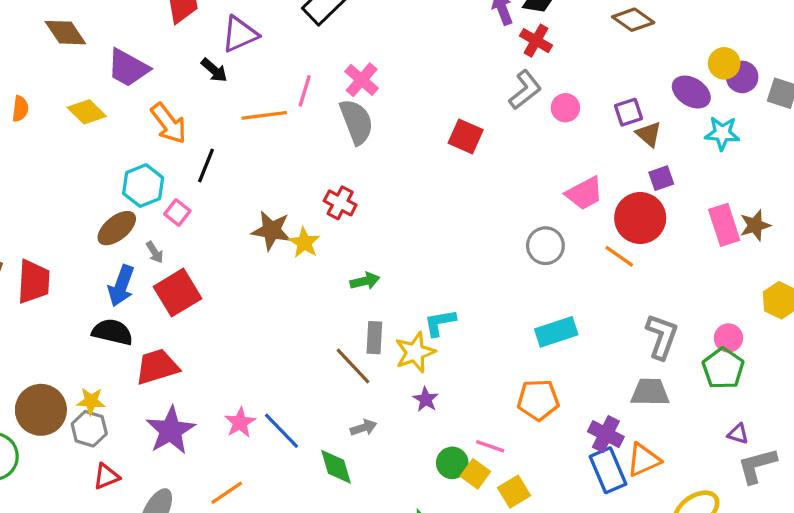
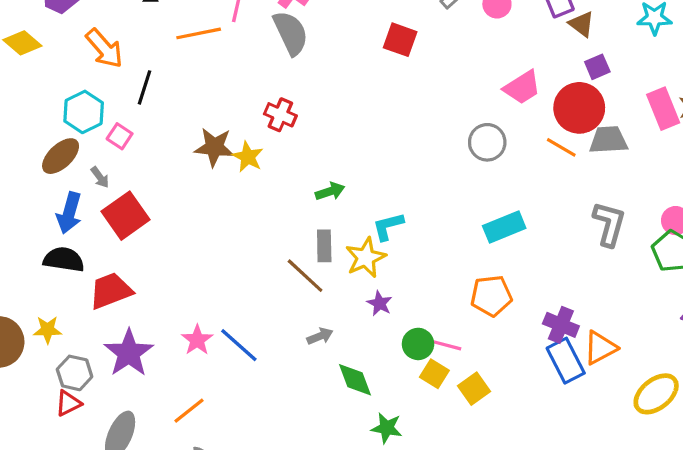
green arrow: (365, 281) -> (330, 191), moved
gray trapezoid: (650, 392) -> (608, 140), moved
gray hexagon: (89, 429) -> (75, 373), moved
green circle: (452, 463) -> (418, 344), moved
green diamond: (336, 467) -> (355, 380), moved

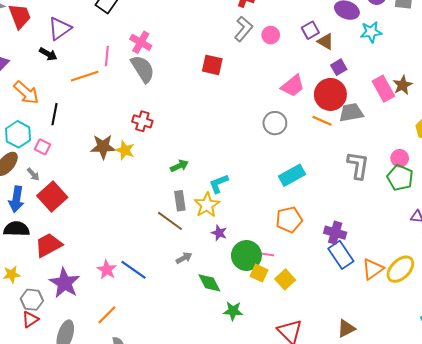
green circle: (418, 344) -> (246, 256), size x1.5
orange triangle: (600, 348) -> (373, 269), moved

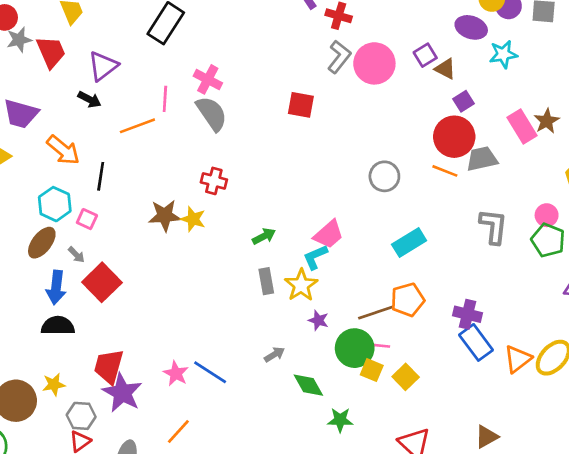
pink circle: (271, 35) -> (374, 63), size x1.8
pink trapezoid: (293, 86) -> (329, 234), moved
brown line: (170, 221) -> (376, 313), moved, turned -52
red trapezoid: (49, 245) -> (109, 366), moved, turned -44

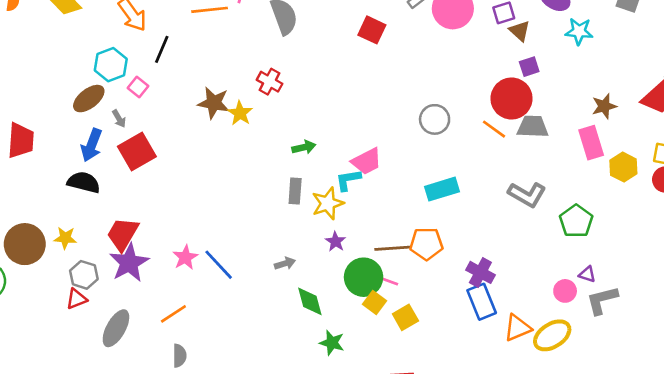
pink rectangle: (522, 126) -> (591, 143), moved
pink circle: (547, 215) -> (565, 291), moved
gray L-shape: (493, 226) -> (527, 194), turned 99

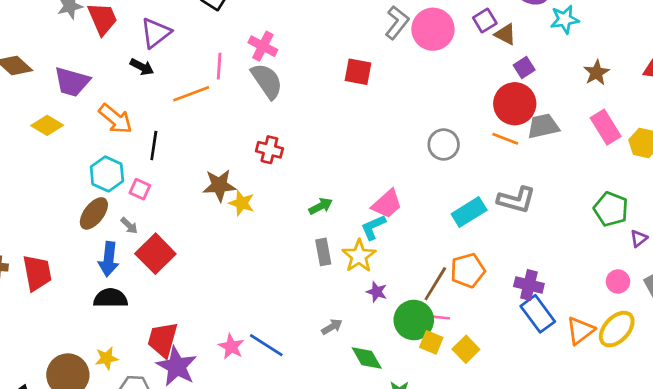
brown star: (604, 106) -> (597, 73), moved
yellow star: (240, 113) -> (242, 203), moved
gray L-shape: (527, 194) -> (516, 200), moved
brown line: (393, 248) -> (435, 284), turned -40
purple triangle: (587, 274) -> (639, 238), moved, turned -42

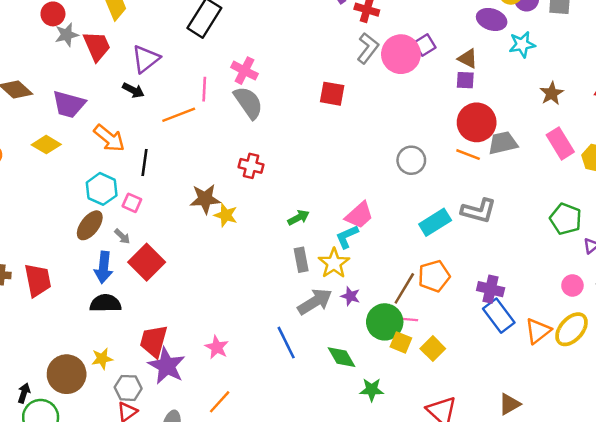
purple square: (485, 20) -> (425, 45), moved
purple square: (524, 67) -> (465, 80), moved, turned 36
gray arrow: (332, 327) -> (315, 302), moved, size x1.8
blue line: (266, 345) -> (286, 343), moved, turned 32

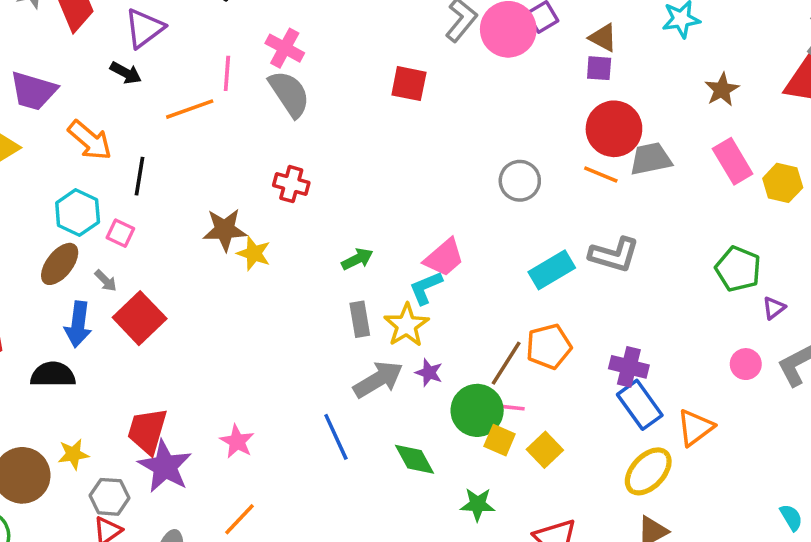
black semicircle: (105, 303) -> (53, 375), moved
yellow ellipse: (572, 329) -> (648, 471), moved
green star: (372, 390) -> (478, 504), moved

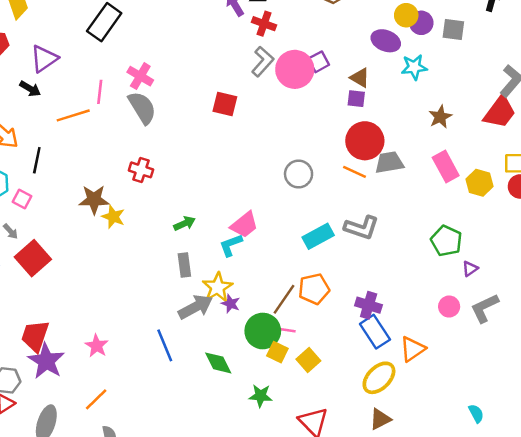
yellow star: (406, 325) -> (217, 287), moved

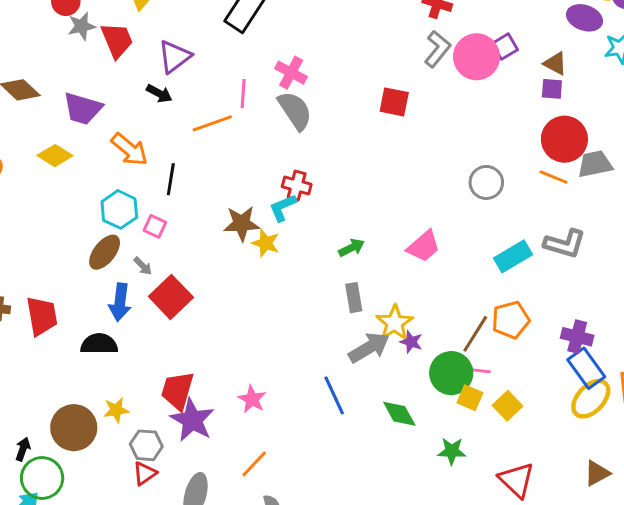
cyan L-shape: (231, 245) -> (283, 208), moved
yellow ellipse: (379, 378) -> (591, 399), moved

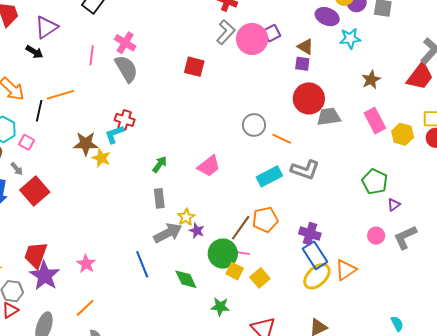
orange line: (212, 123) -> (60, 95), moved
orange line: (554, 177) -> (282, 139), moved
green arrow: (352, 248) -> (160, 164), turned -30
yellow star: (395, 323) -> (186, 217), size x0.7

